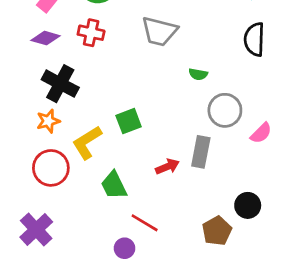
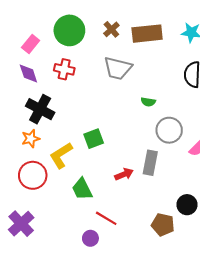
purple diamond: (46, 38) -> (28, 73), turned 55
brown pentagon: (217, 231) -> (163, 225), turned -30

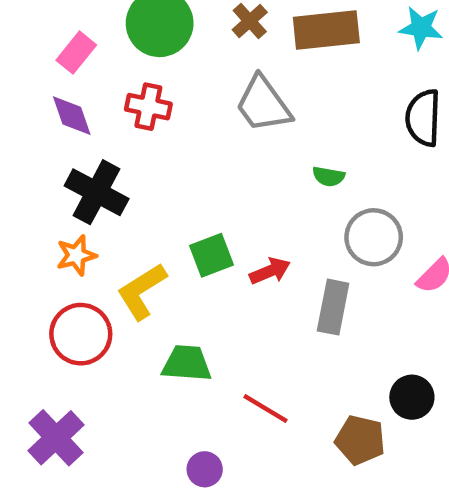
gray trapezoid: (118, 68) -> (263, 104), turned 40
red arrow: (124, 174) -> (270, 271), moved
green trapezoid: (82, 189) -> (187, 363), turned 120
red line: (106, 218) -> (265, 408), moved

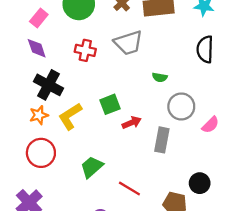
gray trapezoid: (263, 104) -> (128, 43), turned -72
red cross: (148, 107) -> (85, 50), moved
green square: (211, 255) -> (110, 104), moved
yellow L-shape: (142, 291) -> (70, 116), moved
green trapezoid: (187, 363) -> (92, 167), turned -45

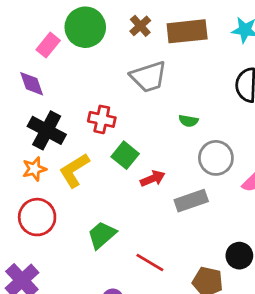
pink rectangle: (39, 18) -> (48, 45), moved
red cross: (85, 50) -> (102, 119), moved
green square: (110, 104) -> (125, 155), turned -30
gray rectangle: (162, 140) -> (191, 201), turned 60

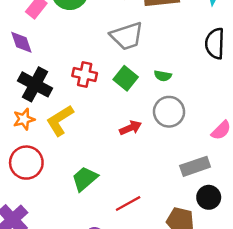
green square: (125, 155) -> (126, 78), moved
gray circle: (216, 158) -> (169, 112), moved
gray rectangle: (191, 201) -> (195, 166), moved
red line: (150, 262) -> (128, 204), turned -60

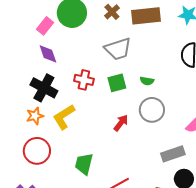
purple diamond: (21, 42) -> (48, 54), moved
green square: (126, 78) -> (117, 83), turned 36
red arrow: (131, 128) -> (121, 123), turned -30
green trapezoid: (85, 179) -> (84, 164), turned -35

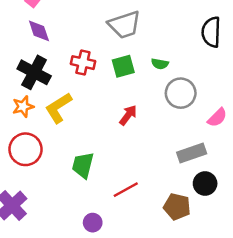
gray circle: (152, 110) -> (181, 93), moved

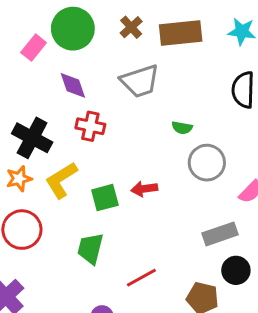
purple diamond: (39, 31) -> (73, 85), moved
green square: (123, 66) -> (105, 198), moved
red arrow: (128, 115) -> (144, 189), turned -135

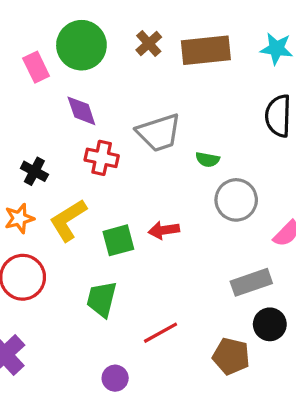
pink rectangle: (34, 48) -> (36, 67), turned -65
gray trapezoid: (140, 81) -> (159, 133), moved
black cross: (32, 138) -> (34, 171), size x0.6

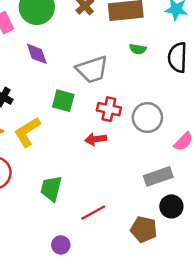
red cross: (102, 158) -> (109, 109), moved
green semicircle: (208, 160) -> (138, 49), moved
green square: (118, 240) -> (63, 101), moved, turned 30

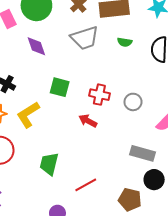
gray trapezoid: (92, 69) -> (85, 38), moved
gray circle: (147, 118) -> (133, 102), size x0.7
red arrow: (96, 139) -> (88, 121), turned 36
gray rectangle: (158, 176) -> (142, 153), turned 35

